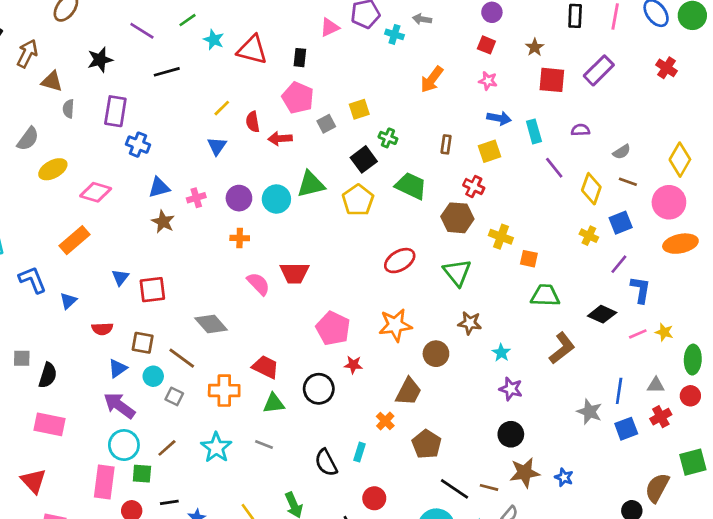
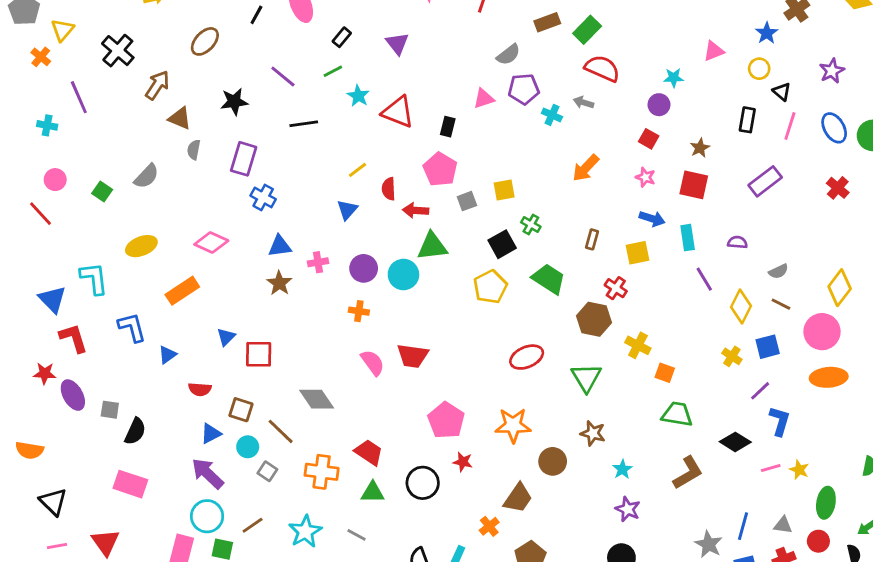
red square: (552, 80) -> (694, 185), moved
yellow ellipse: (53, 169) -> (141, 246), moved
green triangle: (311, 184) -> (432, 246), moved

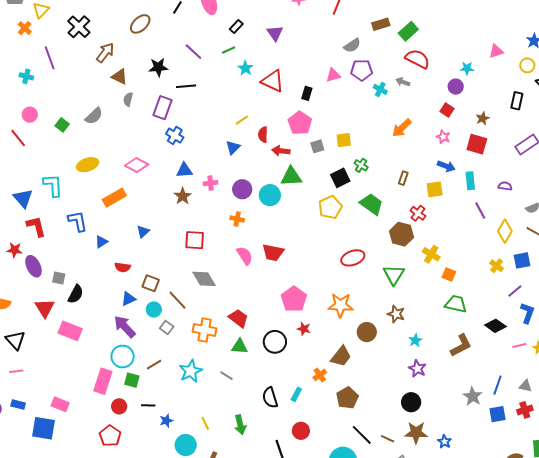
black line: (304, 124) -> (186, 86), moved
red square: (259, 354) -> (195, 240), moved
red triangle: (106, 542) -> (45, 308), moved

